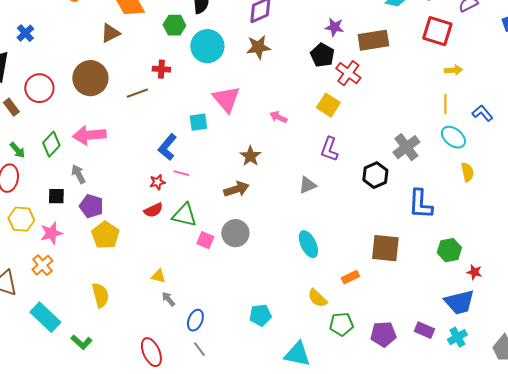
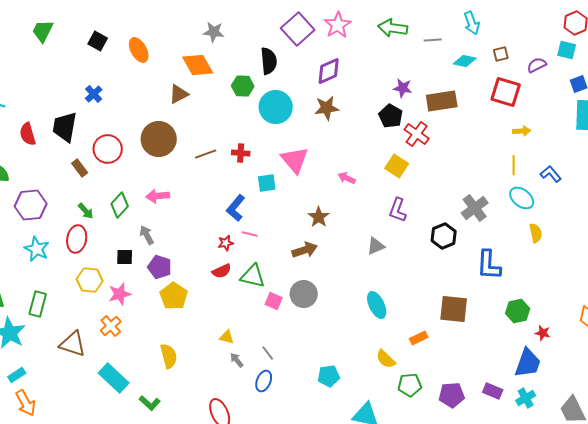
red cross: (161, 69) -> (241, 153), moved
pink arrow: (89, 135) -> (158, 196), size x0.7
blue trapezoid: (459, 302) -> (528, 363), turned -56
gray line: (199, 349) -> (268, 353), moved

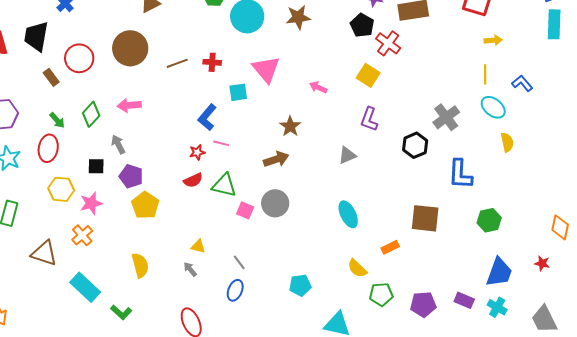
red star: (543, 333) -> (542, 263), moved
gray arrow: (237, 360) -> (190, 269), moved
cyan cross: (526, 398) -> (497, 307), turned -30

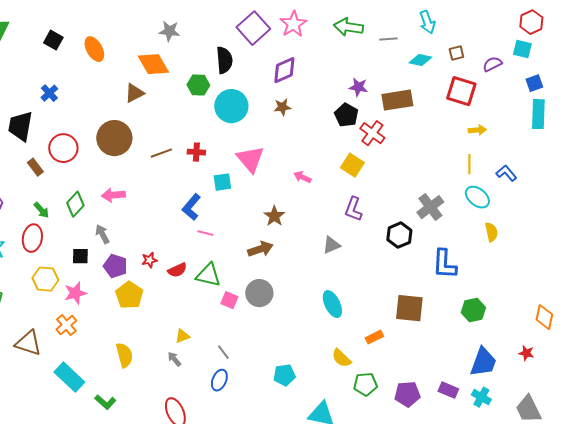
brown star: (298, 17) -> (282, 107), size x0.7
red star: (197, 152) -> (149, 260), moved
yellow triangle: (198, 246) -> (182, 336), turned -35

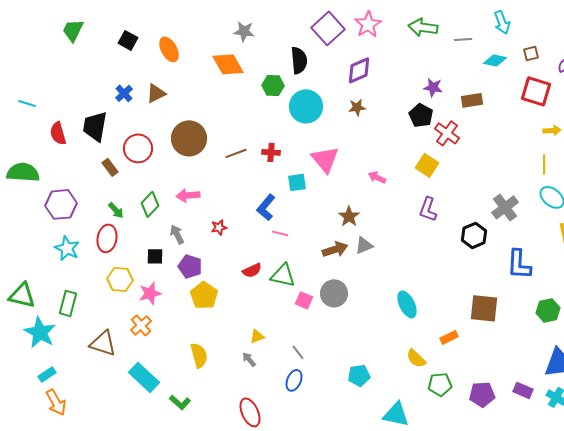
brown triangle: (134, 93) -> (156, 93), moved
brown rectangle: (397, 100) -> (472, 100), size x0.7
gray triangle: (331, 245) -> (364, 245), moved
red star: (149, 260) -> (219, 227), moved

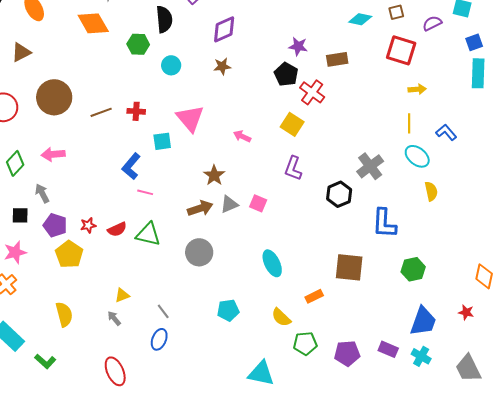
cyan circle: (306, 106) -> (171, 65), size x0.6
red star: (219, 227) -> (88, 225), moved
pink square: (304, 300) -> (258, 203), moved
cyan pentagon: (359, 375) -> (228, 310), moved

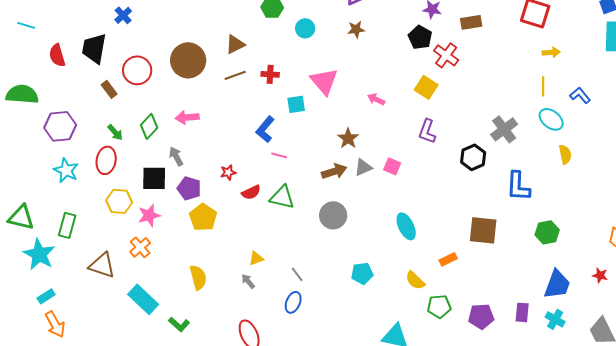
brown triangle: (21, 52) -> (235, 44), moved
black square: (20, 215) -> (154, 178), size x1.5
red star: (88, 225) -> (228, 172), moved
purple rectangle: (388, 349) -> (522, 312), turned 72

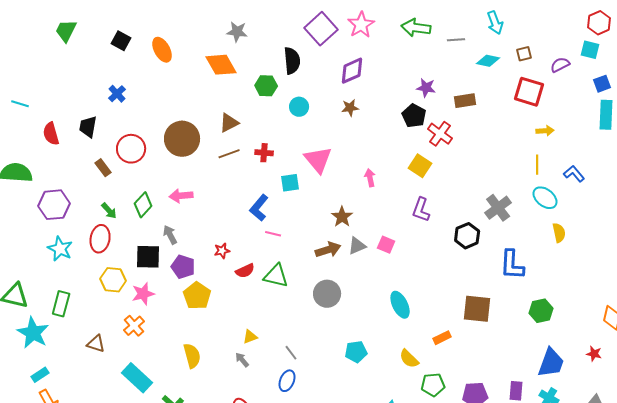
black trapezoid: (94, 48) -> (88, 127), size x0.7
pink arrow: (376, 99) -> (370, 178), turned 54
brown triangle: (102, 265) -> (96, 344), size x0.7

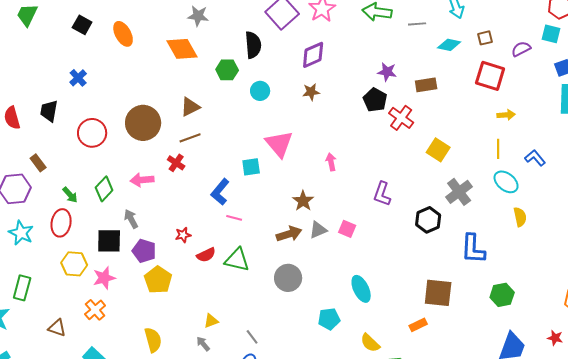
red cross: (264, 153) -> (176, 163), moved, turned 30
yellow square: (420, 166) -> (438, 150), moved
brown rectangle: (103, 168) -> (38, 163), moved
orange rectangle: (442, 338) -> (418, 325), moved
cyan pentagon: (356, 352) -> (329, 319), moved

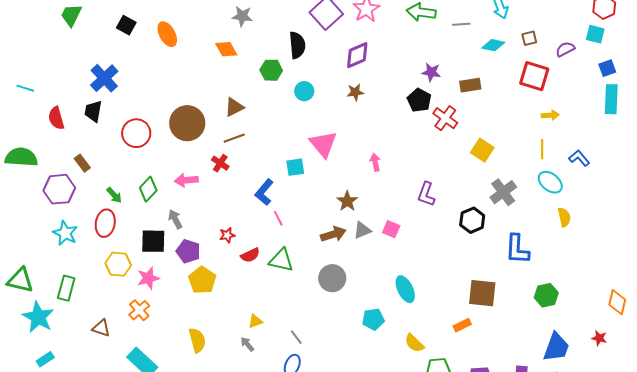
orange diamond: (182, 49) -> (226, 49), size x0.7
blue cross: (78, 78) -> (104, 78), moved, size x1.6
pink line: (234, 218) -> (278, 218), turned 49

